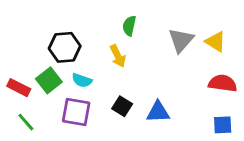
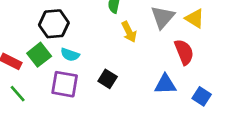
yellow arrow: (118, 56) -> (129, 32), moved
red semicircle: (223, 83) -> (184, 52), moved, turned 60
blue triangle: (158, 112) -> (165, 84), moved
blue square: (223, 125) -> (202, 96), turned 36

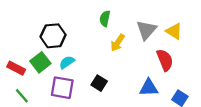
yellow arrow: (129, 32) -> (118, 43), turned 60
cyan semicircle: (70, 55) -> (67, 62), turned 126

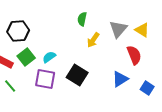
black hexagon: (53, 36) -> (18, 31), moved
black square: (99, 83) -> (77, 75), size x1.5
blue triangle: (149, 88) -> (120, 79), turned -30

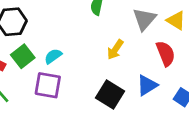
yellow arrow: (93, 40) -> (115, 50), moved
black square: (77, 75) -> (110, 95), moved

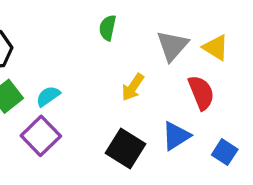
purple square: (48, 85) -> (41, 136), turned 36

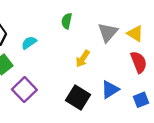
red semicircle: (201, 93) -> (139, 62), moved
cyan semicircle: (48, 96) -> (29, 43), moved
blue square: (225, 152) -> (141, 100), turned 35

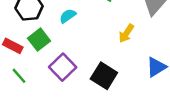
black square: (78, 98) -> (104, 76), moved

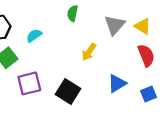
purple square: (63, 67) -> (29, 83), turned 30

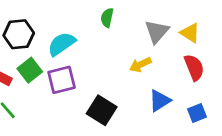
cyan semicircle: (34, 36) -> (62, 44), size x1.5
yellow arrow: (89, 52) -> (140, 65), moved, turned 30
purple square: (29, 83) -> (62, 80), moved

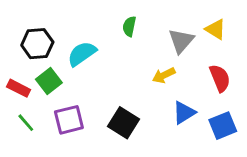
yellow triangle: (190, 33) -> (216, 29), moved
purple square: (62, 80) -> (69, 120), moved
blue square: (197, 113) -> (223, 126), size x1.4

